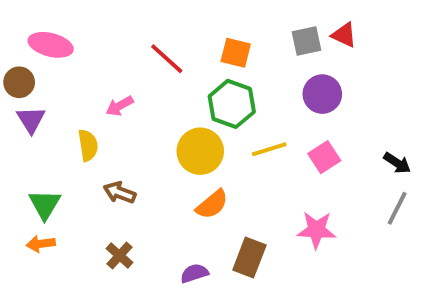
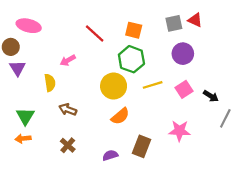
black arrow: (397, 163) -> (211, 96), moved

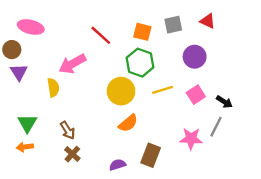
gray square: (174, 23) -> (173, 25), moved
pink arrow: (68, 60) -> (72, 64), size x1.6
brown arrow: (68, 109) -> (68, 130), moved, turned -144
gray line: (225, 118) -> (216, 127), moved

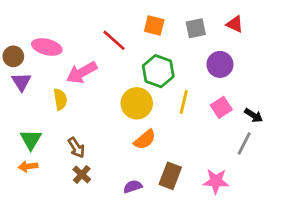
pink ellipse: (31, 27) -> (47, 47), moved
orange square: (142, 32) -> (154, 25), moved
yellow line: (163, 90) -> (184, 102), turned -60
pink star: (191, 139) -> (216, 181), moved

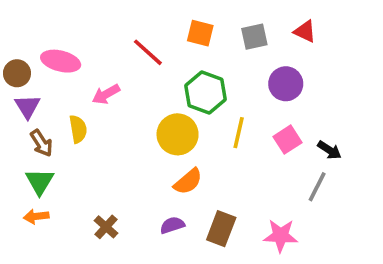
pink arrow: (82, 72) -> (106, 94), size x0.7
brown arrow: (76, 148) -> (41, 143), moved
purple semicircle: (133, 187) -> (172, 225), moved

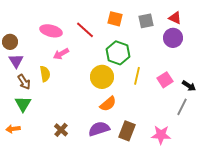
pink ellipse: (61, 61) -> (51, 31), moved
purple circle: (286, 84) -> (173, 38), moved
orange arrow: (36, 216) -> (13, 129), moved
purple semicircle: (172, 225) -> (99, 129), size x1.5

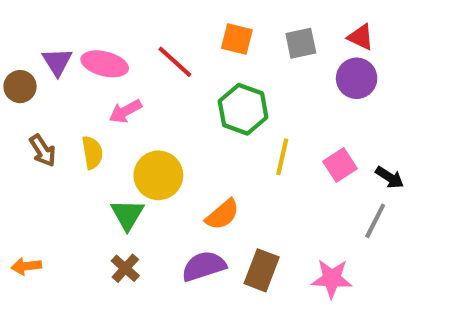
purple triangle: (16, 61) -> (57, 62), moved
yellow circle: (102, 77) -> (158, 175), moved
brown arrow: (24, 82) -> (43, 151), moved
green triangle: (23, 104) -> (127, 215), moved

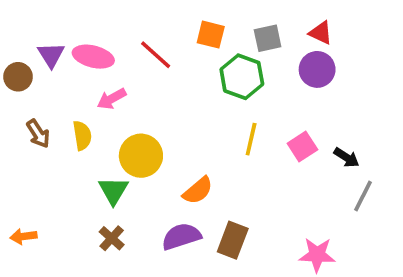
green hexagon: (243, 109) -> (242, 77), moved
gray line: (375, 221) -> (363, 196), moved
pink star: (332, 279) -> (317, 255), moved

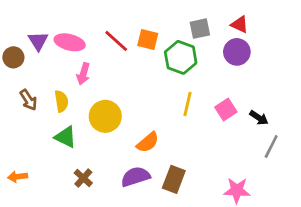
orange square: (211, 35) -> (148, 40), moved
pink arrow: (112, 99) -> (83, 74), turned -45
green triangle: (113, 191) -> (65, 137), moved, turned -35

